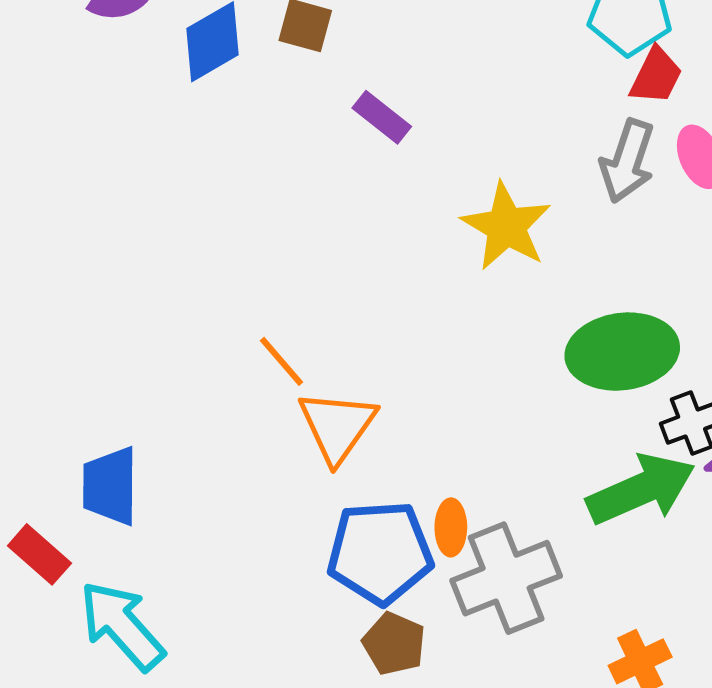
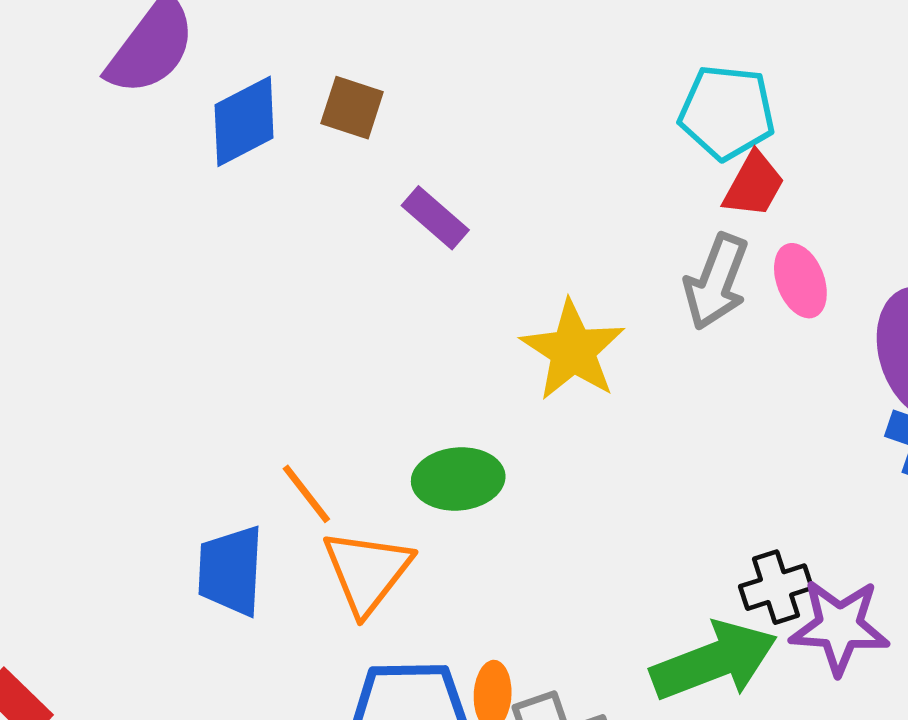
green ellipse: (622, 352) -> (458, 479), moved, size x0.7
blue trapezoid: (110, 486) -> (231, 571), moved

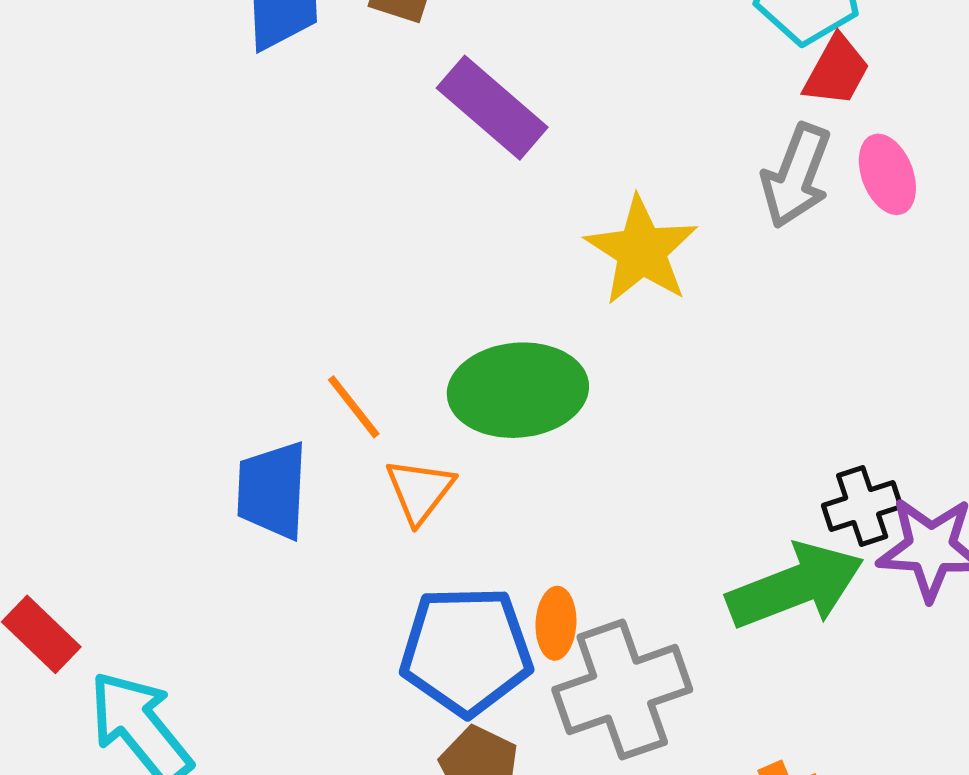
purple rectangle: (435, 218) -> (492, 108), size x1.5
green ellipse: (458, 479) -> (518, 390), size x1.4
orange triangle: (367, 572) -> (420, 491), size x0.7

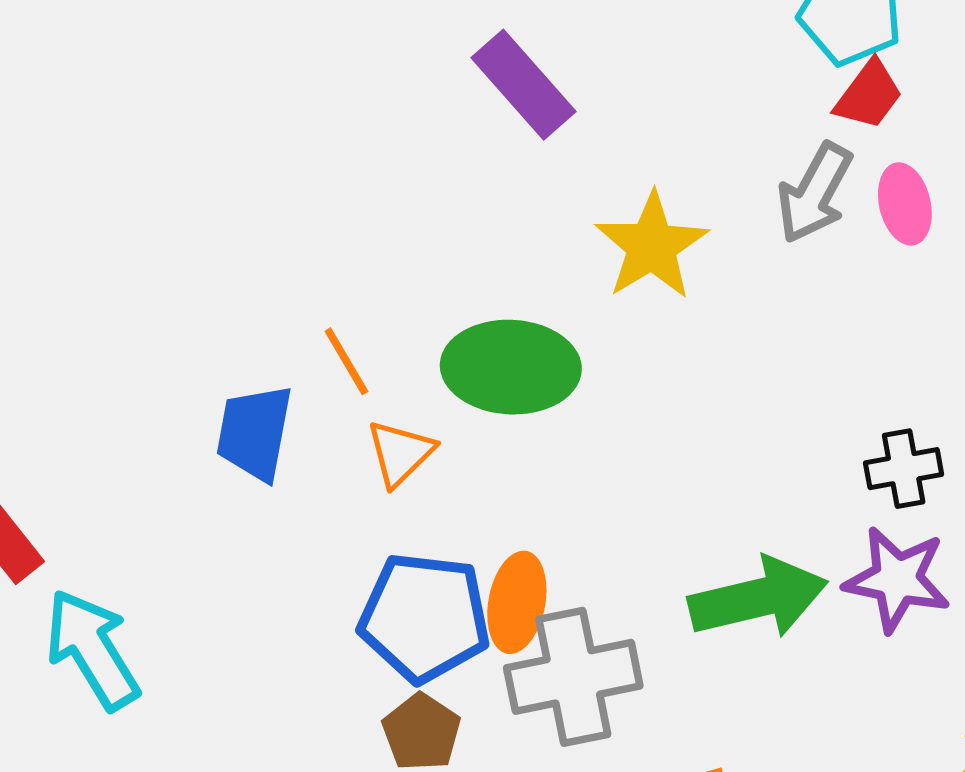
black cross: (862, 506) -> (904, 469), moved
orange ellipse: (556, 623) -> (517, 602), size x1.4

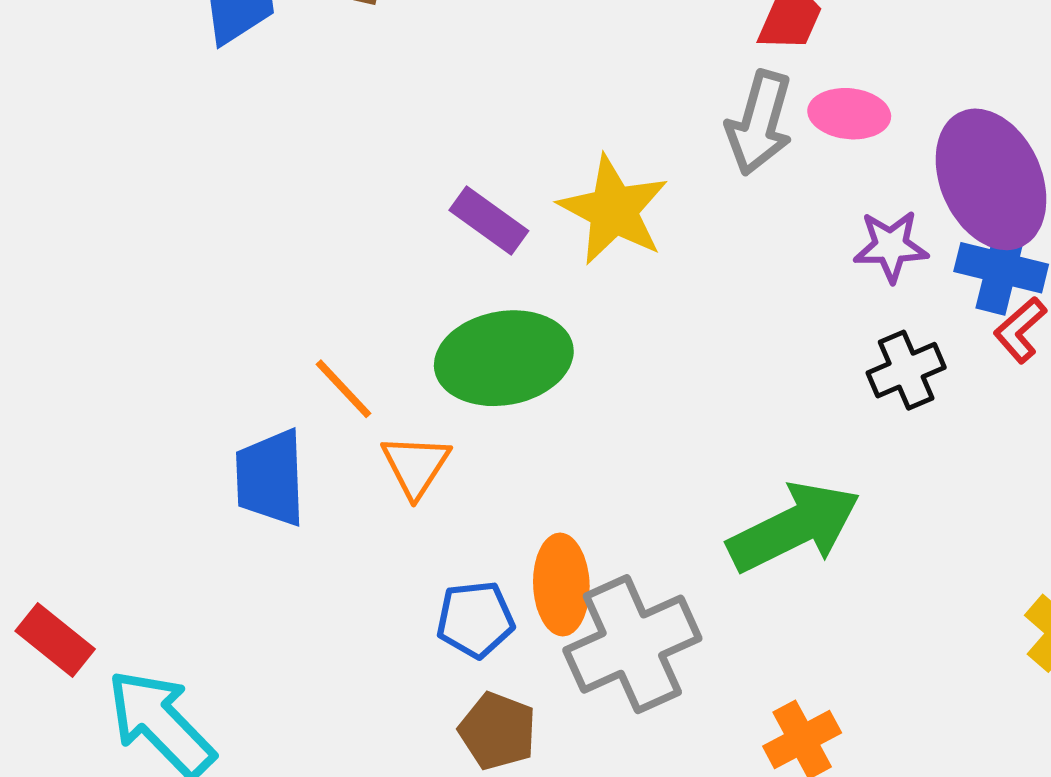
purple rectangle: (524, 85) -> (489, 221), moved, size x0.7
pink ellipse: (905, 204) -> (849, 114), turned -58
purple star: (897, 579) -> (891, 246), moved, size x0.7
blue pentagon: (424, 617) -> (475, 619), size x0.6

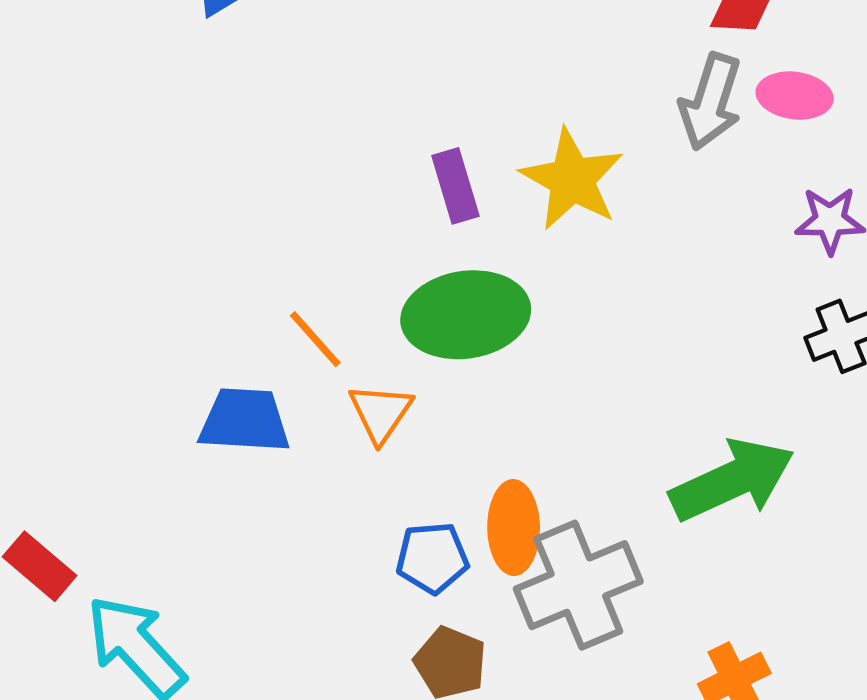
purple rectangle: (489, 221) -> (455, 186), turned 36
blue trapezoid: (270, 478) -> (245, 420), turned 94

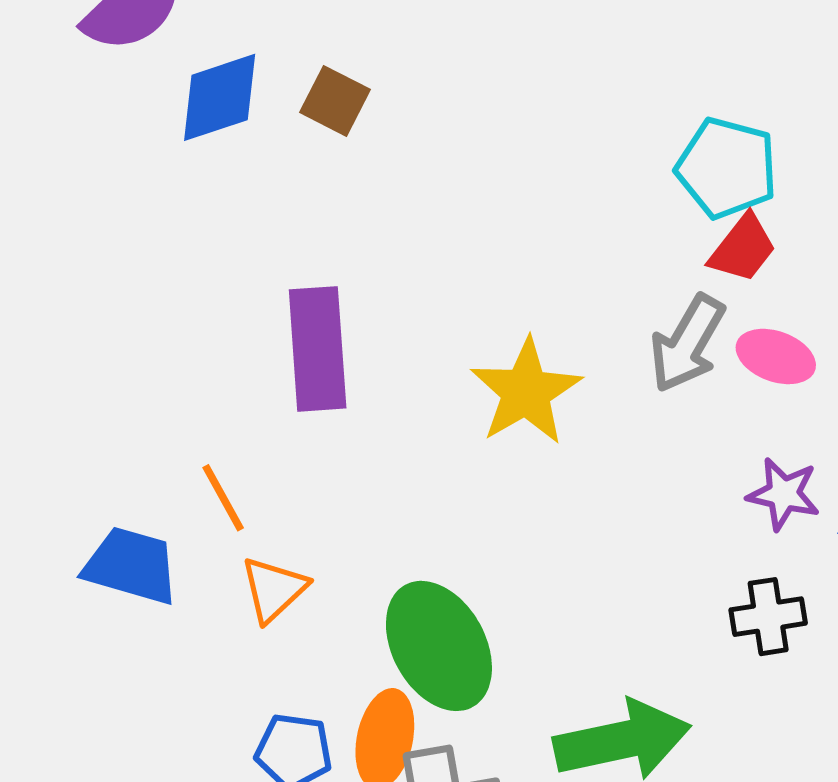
purple rectangle: (455, 186) -> (318, 349), moved, size x1.6
green ellipse: (466, 315) -> (439, 646), moved, turned 57

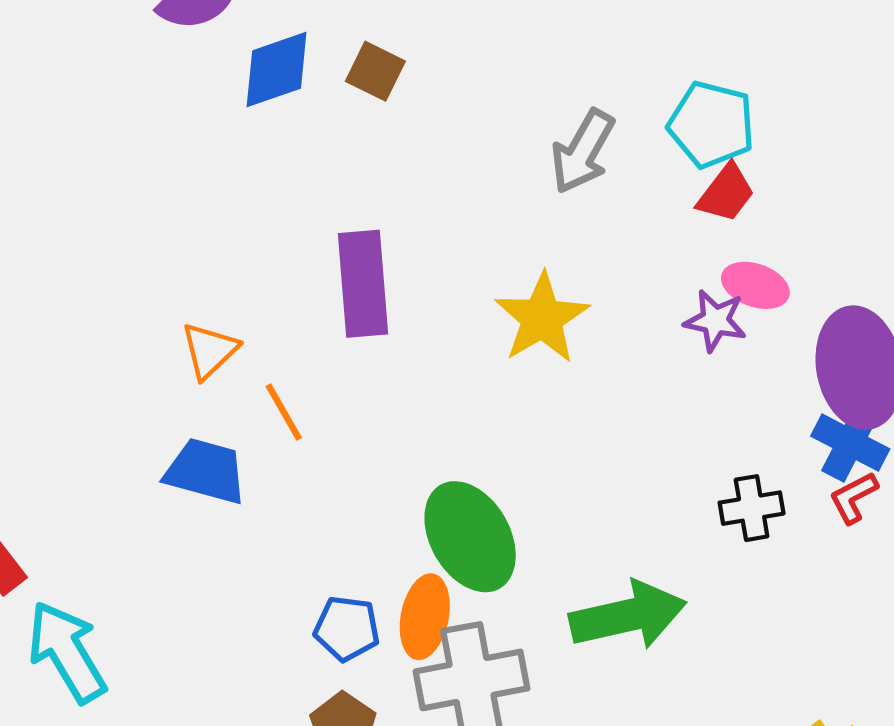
gray arrow: (687, 344) -> (583, 151), moved
purple star: (783, 494) -> (715, 321), moved
orange triangle: (274, 589) -> (210, 350), moved

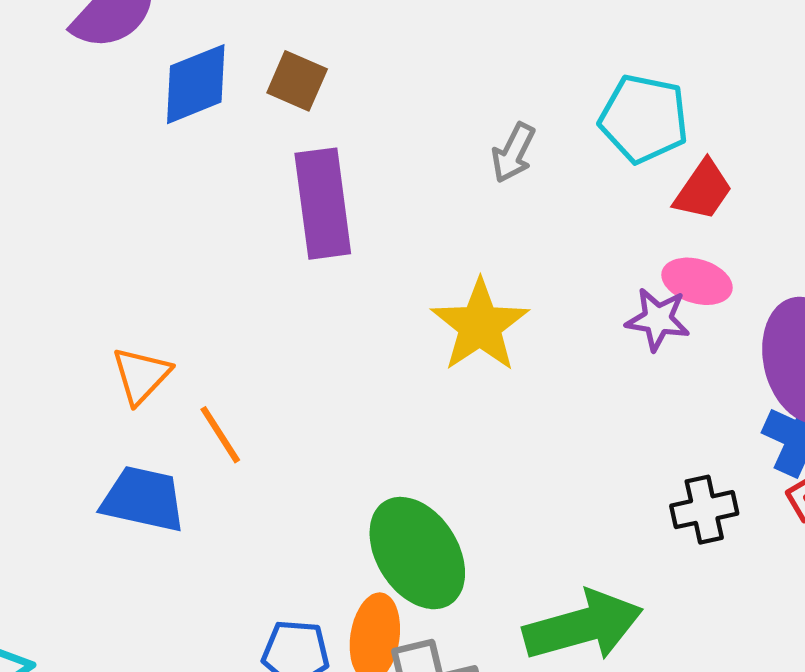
gray arrow: (583, 151) -> (513, 153), size x0.7
red trapezoid: (726, 193) -> (703, 190), moved
purple rectangle: (363, 284) -> (323, 204), moved

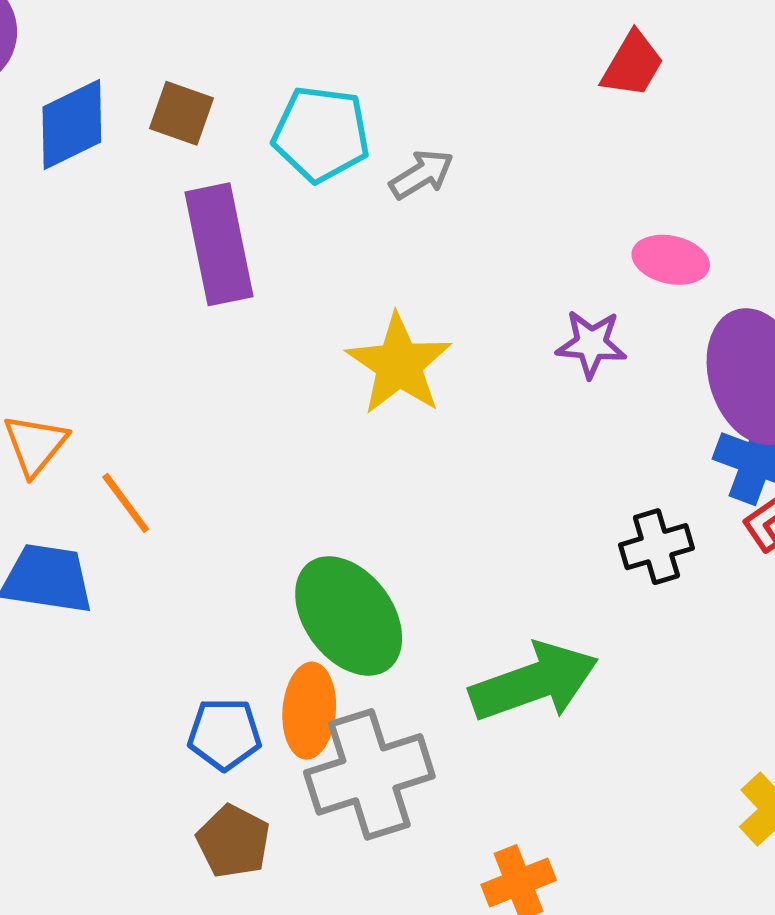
cyan pentagon: (644, 119) -> (321, 134), moved
gray arrow: (513, 153) -> (422, 174), turned -144
red trapezoid: (703, 190) -> (632, 64), moved
pink ellipse: (697, 281) -> (671, 260), moved

